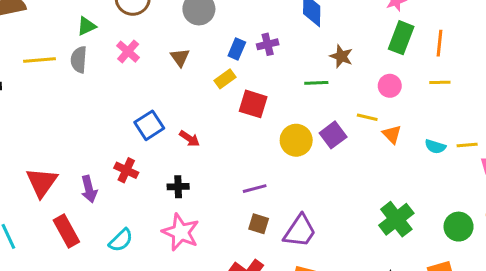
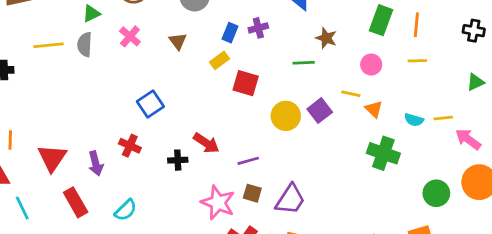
red arrow: (189, 139) -> (206, 143), moved, size x1.4
green cross: (396, 219) -> (383, 153), moved, turned -32
pink star: (181, 232) -> (218, 203), moved

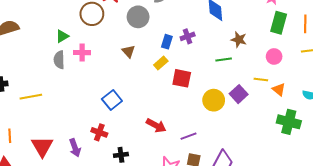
pink cross: (130, 36) -> (82, 53), moved, turned -35
yellow line: (49, 45) -> (31, 97), moved
black cross: (178, 160) -> (121, 155), moved

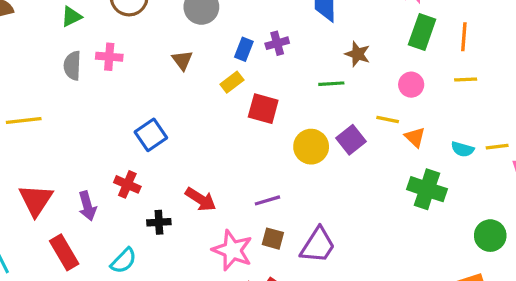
green triangle: (62, 36) -> (71, 17), moved
red arrow: (156, 126) -> (201, 199), moved

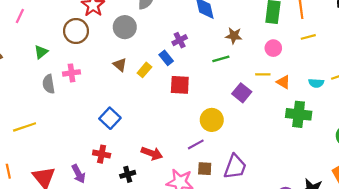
blue rectangle: (244, 49) -> (166, 58), moved, turned -48
yellow rectangle: (232, 82) -> (144, 70), moved
yellow circle: (311, 147) -> (212, 120), moved

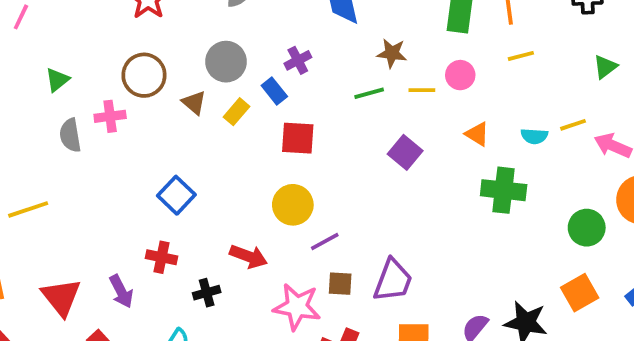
gray circle: (125, 27) -> (226, 62), moved
brown circle: (76, 31) -> (144, 75), moved
yellow line: (263, 74) -> (422, 90), moved
yellow circle: (212, 120) -> (293, 205), moved

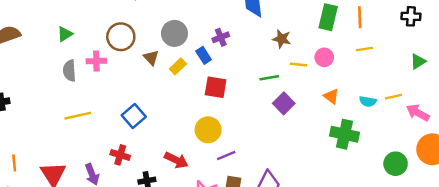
green line: (369, 93) -> (269, 78), moved
yellow line: (28, 209) -> (78, 116), moved

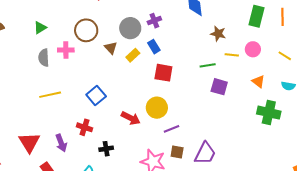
purple cross: (221, 37) -> (154, 21), moved
yellow line: (364, 49) -> (285, 56), moved, turned 40
purple square: (284, 103) -> (219, 87), turned -30
red arrow: (176, 160) -> (131, 118), moved

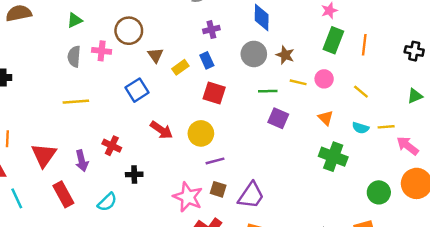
gray circle: (130, 28) -> (254, 54), moved
blue square: (96, 96) -> (137, 90), moved
red arrow: (131, 118) -> (161, 130), moved

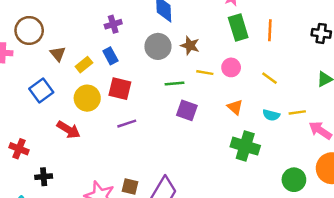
green rectangle: (333, 40) -> (238, 28), turned -35
yellow circle: (201, 133) -> (87, 98), moved
purple line: (215, 161) -> (127, 124), moved

